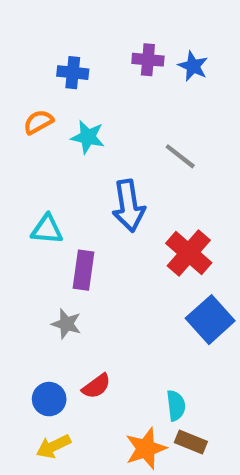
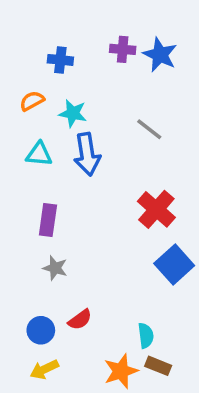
blue star: (193, 66) -> (160, 55), size x1.4
blue arrow: (129, 206) -> (87, 154), moved
cyan triangle: (47, 229) -> (39, 154), moved
purple rectangle: (83, 270) -> (48, 220), moved

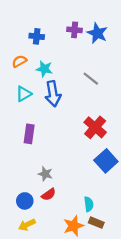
cyan triangle: (39, 154) -> (24, 94), turned -35
gray star: (55, 268) -> (45, 174), moved

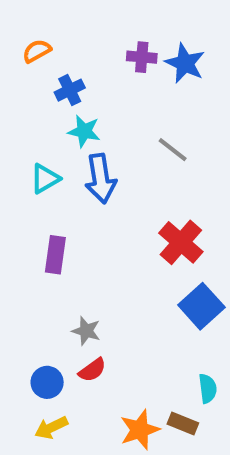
blue cross: (37, 36) -> (70, 90), moved, turned -32
orange semicircle: (19, 61) -> (37, 51), moved
cyan semicircle: (89, 204) -> (208, 389), moved

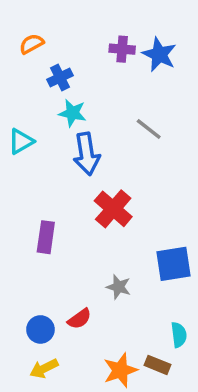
cyan triangle: (45, 179) -> (21, 141), moved
red cross: (181, 242) -> (113, 209), moved
purple rectangle: (55, 255) -> (46, 237), moved
blue square: (201, 306) -> (174, 264), turned 33
gray star: (86, 331) -> (119, 287), moved

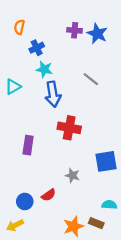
orange semicircle: (32, 44) -> (19, 27), turned -48
red cross: (113, 209) -> (69, 128), turned -30
cyan semicircle: (179, 335) -> (109, 205), turned -80
yellow arrow: (44, 368) -> (15, 225), moved

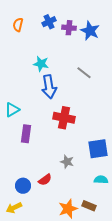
blue cross: (37, 48) -> (49, 22), moved
cyan triangle: (13, 87) -> (12, 110), moved
cyan semicircle: (109, 205) -> (101, 180), moved

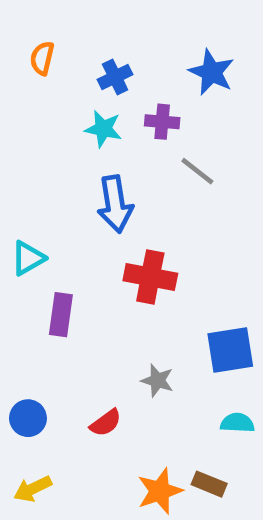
blue cross: (49, 22) -> (115, 77), moved
purple cross: (69, 28) -> (162, 122), moved
cyan star: (41, 64) -> (103, 129), moved
blue circle: (23, 186) -> (28, 418), moved

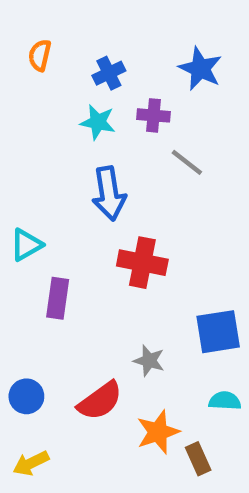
red semicircle: (106, 423) -> (100, 401), size x1.5
brown rectangle: (209, 484) -> (198, 459), turned 44
orange star: (160, 491) -> (158, 432), moved

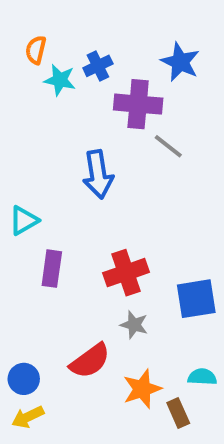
purple cross: (153, 115) -> (138, 104), size x1.6
cyan star: (98, 122) -> (60, 80), moved
red cross: (142, 263) -> (126, 273), moved, turned -30
blue circle: (26, 396) -> (24, 379), moved
cyan semicircle: (225, 401) -> (202, 377), moved

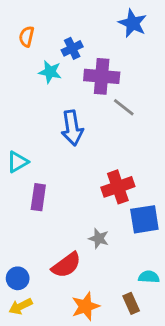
blue star: (180, 62) -> (133, 23), moved
cyan star: (60, 80) -> (50, 72), moved
red cross: (126, 273) -> (118, 187), moved
orange star: (142, 389) -> (85, 306), moved

